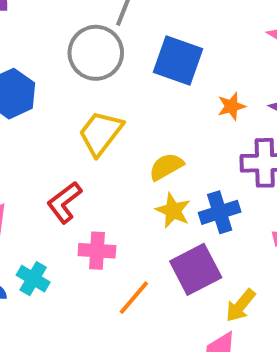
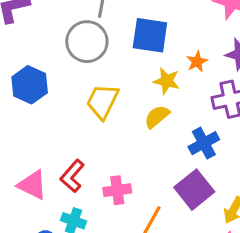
red L-shape: (64, 202) -> (72, 176), moved
yellow star: (173, 211) -> (167, 81), moved

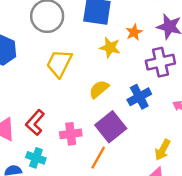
yellow semicircle: (157, 117) -> (99, 89), moved
purple square: (194, 190) -> (111, 127), moved

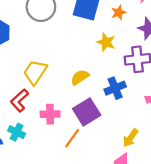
orange star: (134, 32) -> (119, 13), moved
yellow star: (110, 48) -> (106, 42), moved
yellow trapezoid: (59, 63) -> (35, 72), moved

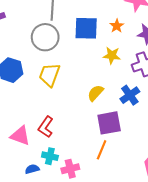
yellow trapezoid: (35, 72) -> (50, 75), moved
purple square: (87, 112) -> (109, 123), turned 35
pink cross: (50, 114) -> (70, 169), moved

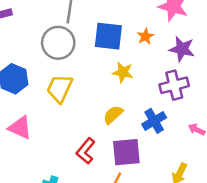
yellow star: (112, 55) -> (123, 72), moved
red L-shape: (46, 127) -> (86, 151), moved
pink triangle: (20, 136) -> (20, 128), moved

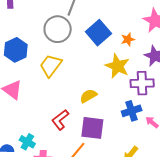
blue square: (108, 36) -> (98, 33), turned 30
yellow star: (123, 72) -> (117, 66), moved, size x1.4
blue cross: (154, 121) -> (132, 111), moved

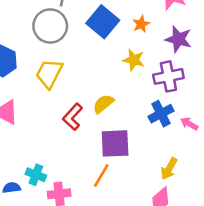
yellow star: (117, 66) -> (134, 60), size x0.7
red L-shape: (60, 120) -> (73, 117), moved

